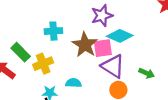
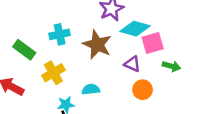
pink square: (103, 48) -> (153, 43), moved
green rectangle: (21, 52) -> (24, 50), moved
purple triangle: (113, 66) -> (132, 64), size x0.6

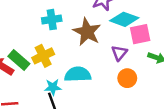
green rectangle: (24, 50) -> (19, 60), moved
purple triangle: (132, 64) -> (119, 53), turned 42
cyan semicircle: (91, 89) -> (78, 74), size x1.5

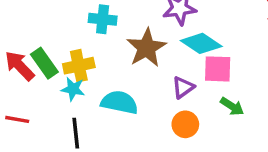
cyan star: (53, 87) -> (73, 89), moved

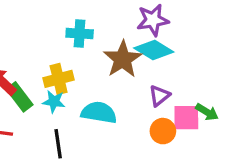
cyan diamond: (201, 43) -> (154, 50), moved
green rectangle: (44, 63) -> (20, 97), moved
pink square: (218, 69) -> (186, 118), moved

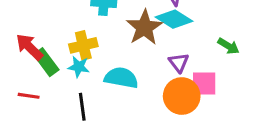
purple triangle: (159, 96) -> (179, 62), turned -30
green arrow: (207, 112) -> (228, 46), moved
orange circle: (163, 131) -> (182, 96), size x1.5

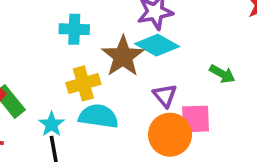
yellow cross: (83, 45) -> (83, 83), moved
cyan star: (79, 67) -> (52, 124), moved, turned 30

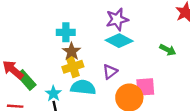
brown star: (123, 56) -> (72, 51), moved, size x0.7
green arrow: (222, 74) -> (168, 50), moved
purple triangle: (165, 96) -> (110, 72), moved, turned 35

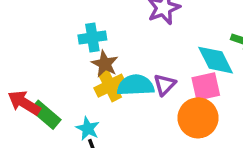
cyan diamond: (119, 41) -> (216, 60), moved, turned 44
cyan semicircle: (83, 87) -> (136, 85), moved
pink square: (145, 87) -> (206, 86), moved

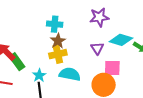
cyan diamond: (216, 60) -> (121, 40), moved, turned -60
cyan semicircle: (136, 85) -> (70, 74), moved
purple triangle: (165, 85) -> (97, 48), moved, turned -32

